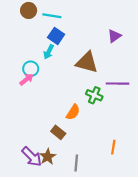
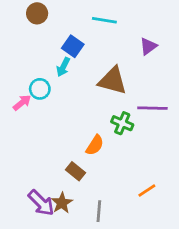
cyan line: (52, 16) -> (104, 20), moved
pink arrow: (26, 79) -> (22, 103), moved
orange line: (113, 147) -> (147, 191), turned 48

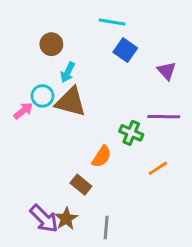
brown circle: (37, 13) -> (51, 44), moved
blue square: (73, 46) -> (125, 50), moved
purple triangle: (148, 46) -> (167, 71), moved, turned -36
brown triangle: (113, 81) -> (71, 102), moved
orange line: (147, 191) -> (158, 168), moved

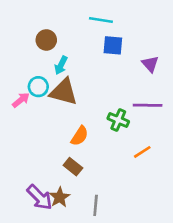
blue square: (125, 50) -> (113, 45), turned -30
orange semicircle: (102, 157) -> (80, 136), moved

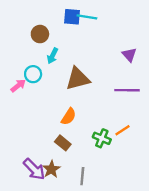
blue square: (113, 45) -> (72, 17), moved
brown triangle: (64, 92) -> (78, 79), moved, turned -30
green cross: (118, 120) -> (102, 138), moved

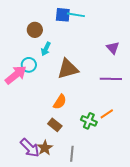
pink arrow: (18, 86) -> (16, 75), size x1.6

